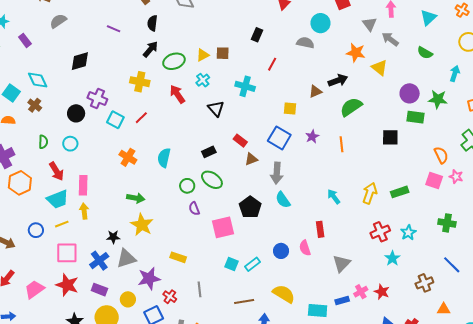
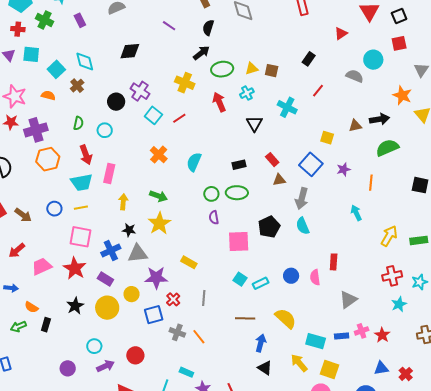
green ellipse: (212, 180) -> (237, 193), turned -45
cyan arrow: (334, 197) -> (356, 213), moved
yellow arrow: (84, 211) -> (123, 202), moved

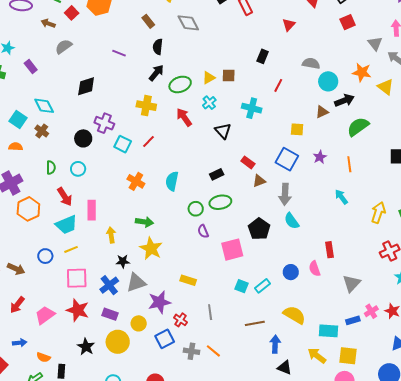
cyan circle: (373, 60) -> (328, 81), moved

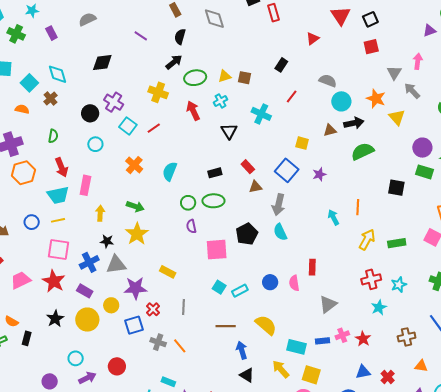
orange line: (349, 164) -> (358, 207), moved
cyan circle: (78, 169) -> (95, 144), moved
blue arrow: (275, 344) -> (242, 350), turned -30

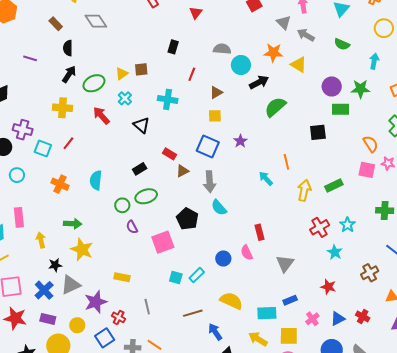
brown triangle: (330, 130) -> (216, 92), moved
pink cross: (342, 335) -> (312, 319), moved

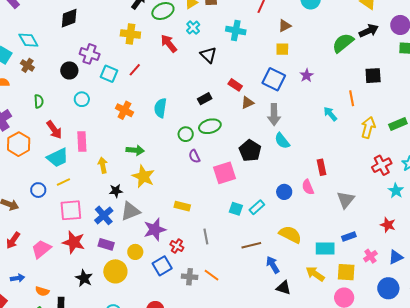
black arrow: (259, 82) -> (369, 31), moved
black square: (318, 132) -> (373, 76), moved

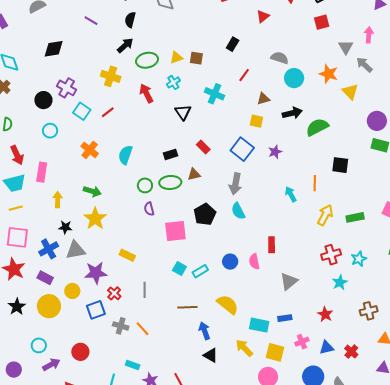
black arrow: (369, 31) -> (292, 113), moved
brown triangle: (247, 103) -> (194, 174), moved

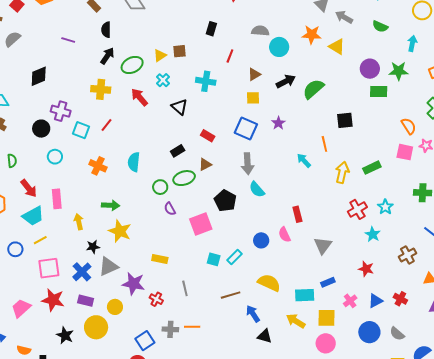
purple star: (96, 273) -> (133, 284), turned 30
blue square: (96, 310) -> (145, 341), moved
orange line: (142, 329) -> (192, 327), turned -35

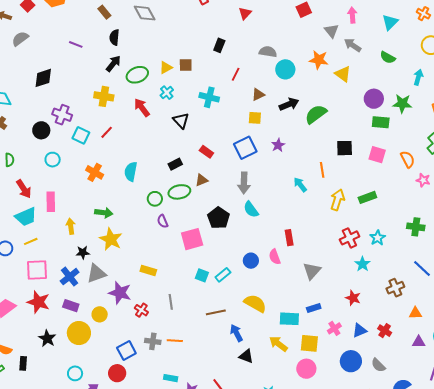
blue square: (246, 128) -> (245, 148), turned 35
pink square: (405, 152) -> (377, 155), moved

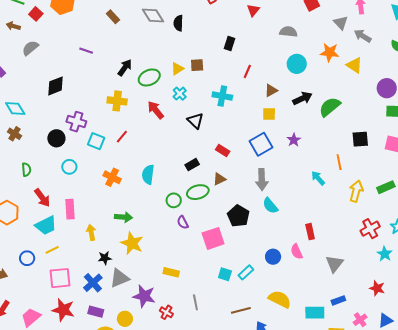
black semicircle: (114, 37) -> (178, 23), moved
gray semicircle: (268, 52) -> (288, 32), moved

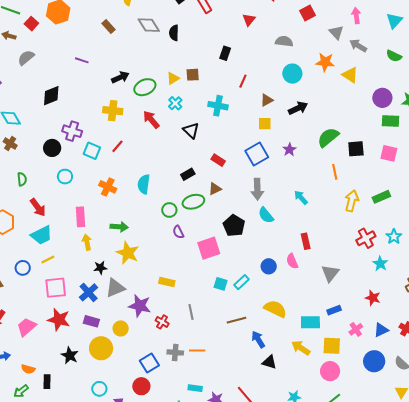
black arrow: (125, 68) -> (120, 77), turned 30
green semicircle: (330, 107) -> (328, 137), moved
cyan arrow: (318, 178) -> (301, 197), moved
pink rectangle: (70, 209) -> (80, 217), moved

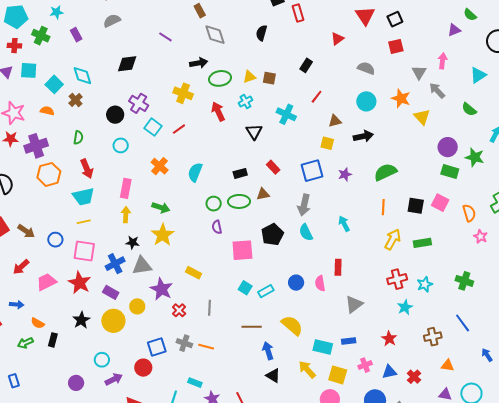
gray diamond: (149, 25) -> (215, 35), moved
black square: (356, 149) -> (416, 206), moved
blue circle: (23, 268) -> (55, 240), moved

